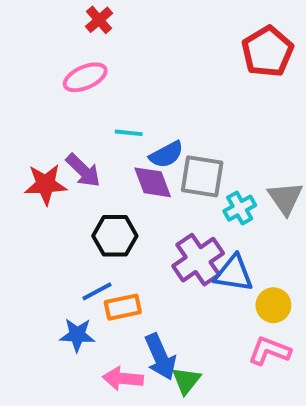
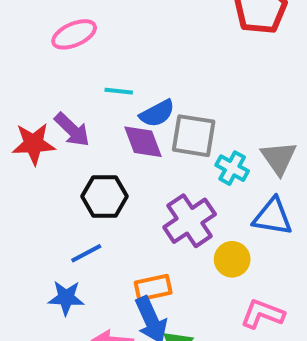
cyan cross: (240, 208) -> (232, 168), turned -32
blue triangle: (234, 273) -> (273, 217), moved
yellow circle: (273, 305) -> (232, 259), moved
orange rectangle: (123, 307) -> (153, 288), moved

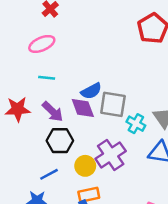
cyan line: (119, 91) -> (47, 78), moved
purple arrow: (72, 130) -> (53, 112), moved
yellow circle: (232, 259) -> (85, 166), moved

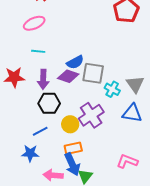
purple diamond: (83, 108) -> (68, 76), turned -50
purple arrow: (53, 112) -> (43, 79), turned 48

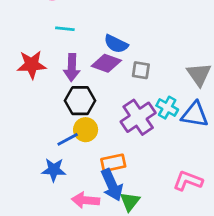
blue semicircle: (75, 62) -> (116, 44), turned 54
gray square: (93, 73) -> (141, 70), moved, size x0.6
cyan cross: (112, 89) -> (167, 108), moved
yellow circle: (70, 124) -> (86, 130), moved

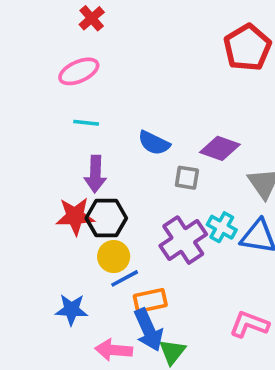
purple diamond: (106, 63) -> (220, 148), moved
red star: (32, 65) -> (75, 216), moved
blue line: (68, 139) -> (125, 278), moved

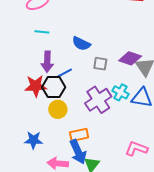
purple diamond: (220, 148) -> (130, 58), moved
blue line: (125, 278) -> (64, 73), moved

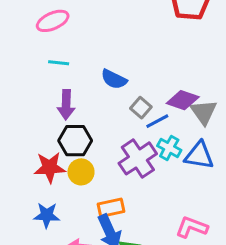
gray square: (100, 64) -> (141, 108), turned 32
blue line: (64, 73) -> (157, 121), moved
red star: (36, 86) -> (50, 167), moved

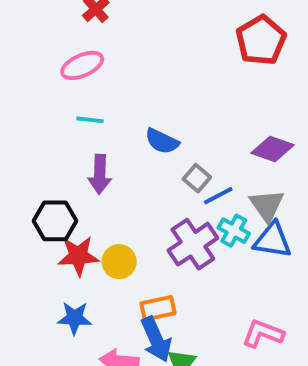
purple diamond: (183, 100) -> (273, 149), moved
gray triangle: (204, 112) -> (267, 205), moved
black hexagon: (75, 141) -> (55, 221), moved

